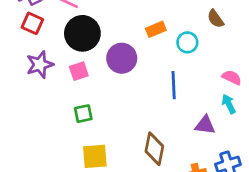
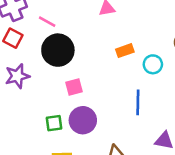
purple circle: (122, 58) -> (83, 120), moved
pink square: (79, 71) -> (74, 87), moved

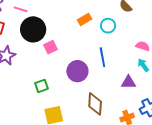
pink square: (74, 87) -> (51, 47), moved
purple circle: (83, 120) -> (77, 71), moved

